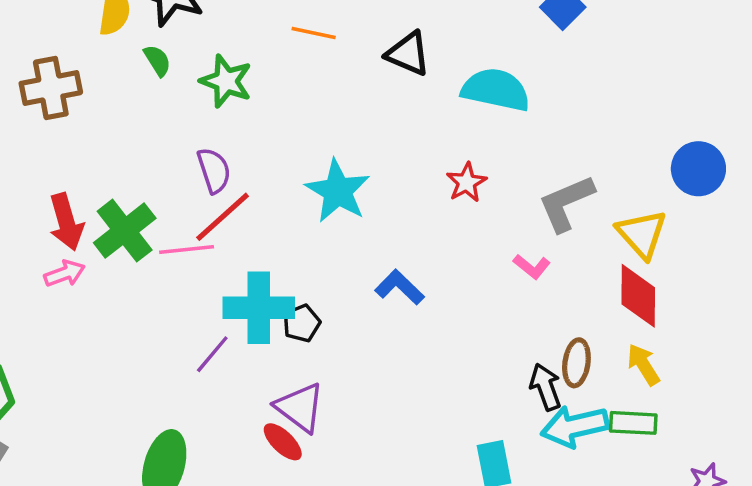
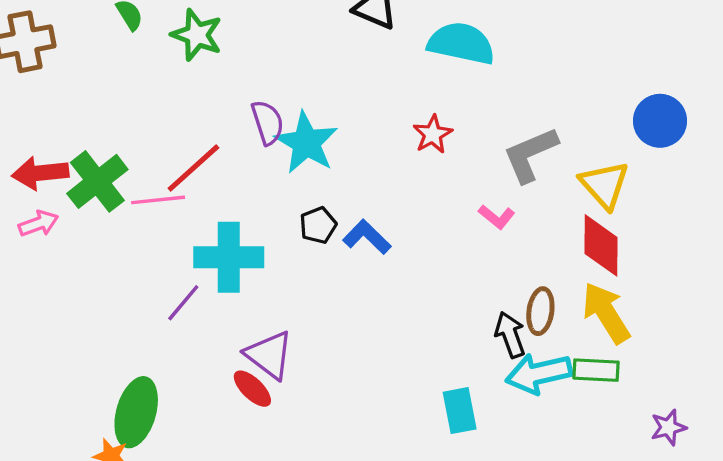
purple semicircle: (214, 170) -> (268, 123), moved
red arrow: (66, 222) -> (40, 173), turned 100
black pentagon: (302, 323) -> (318, 225), moved
yellow arrow: (643, 365) -> (606, 313), size x1.5

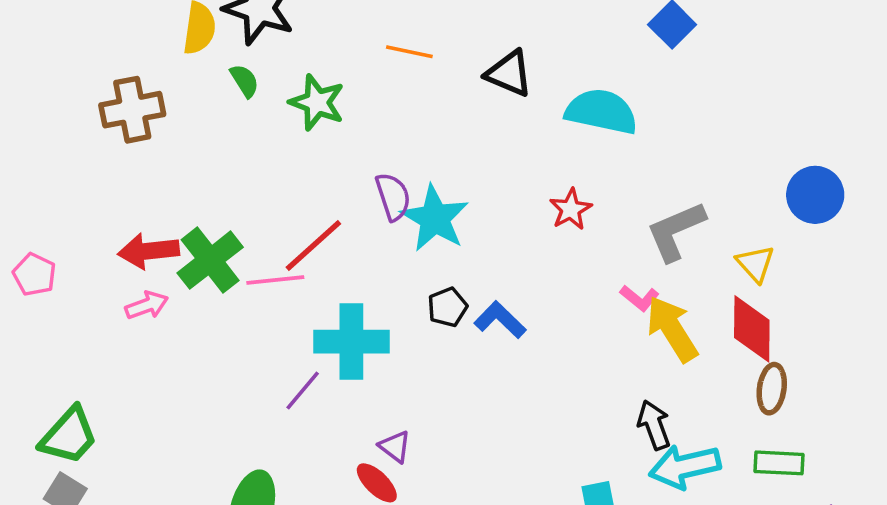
yellow triangle: (604, 185) -> (755, 264), size x0.7
brown ellipse: (540, 311) -> (772, 389), moved
yellow arrow: (606, 313) -> (672, 329), moved
purple triangle: (269, 355) -> (395, 447), size x0.6
green rectangle: (596, 370) -> (779, 463), moved

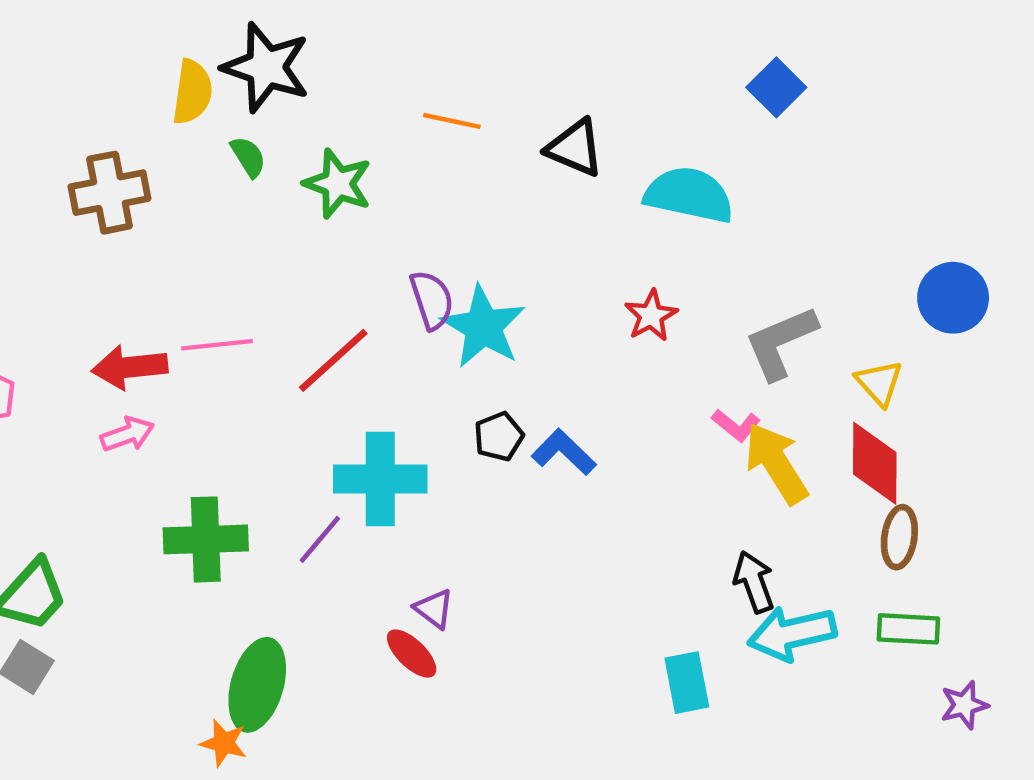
green cross: (210, 260) -> (206, 539), moved, turned 36
pink line: (275, 280) -> (217, 345), moved

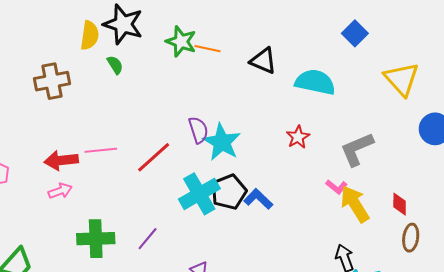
green star: (338, 184) -> (181, 42), moved
yellow triangle: (879, 383) -> (402, 79), moved, size x1.6
black pentagon: (499, 436) -> (229, 192), size x1.6
red diamond: (875, 463) -> (400, 204), size x0.6
cyan cross: (380, 479) -> (199, 194), moved, turned -30

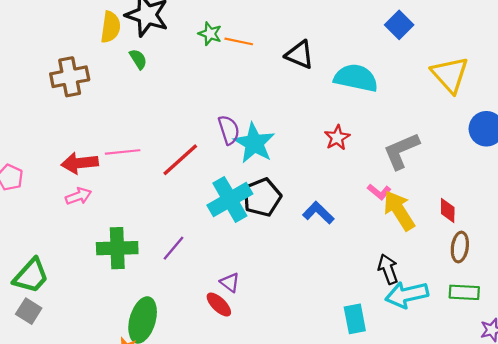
green star: (181, 42) -> (210, 34), size x0.7
blue L-shape: (258, 199) -> (318, 213), moved

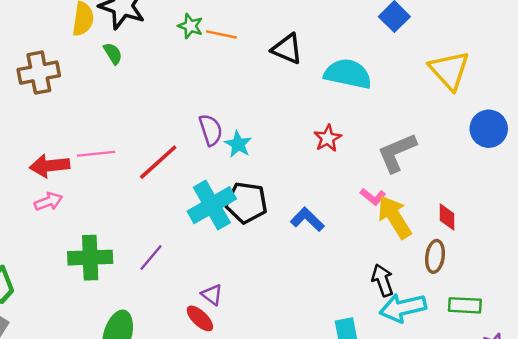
cyan star: (254, 143) -> (238, 144), size x0.6
black pentagon: (262, 197) -> (246, 203), turned 30
brown ellipse: (460, 247) -> (435, 256), moved

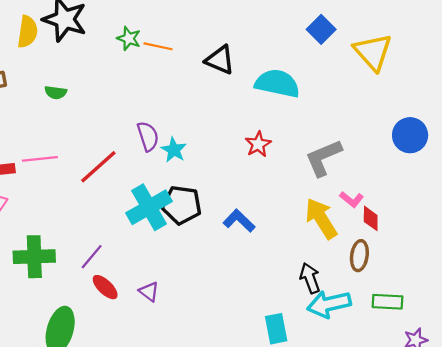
green semicircle: (113, 54) -> (56, 92), moved, turned 130
yellow triangle: (449, 70) -> (373, 52), moved
pink L-shape: (373, 197) -> (352, 199), moved
red ellipse: (200, 318) -> (105, 287), moved

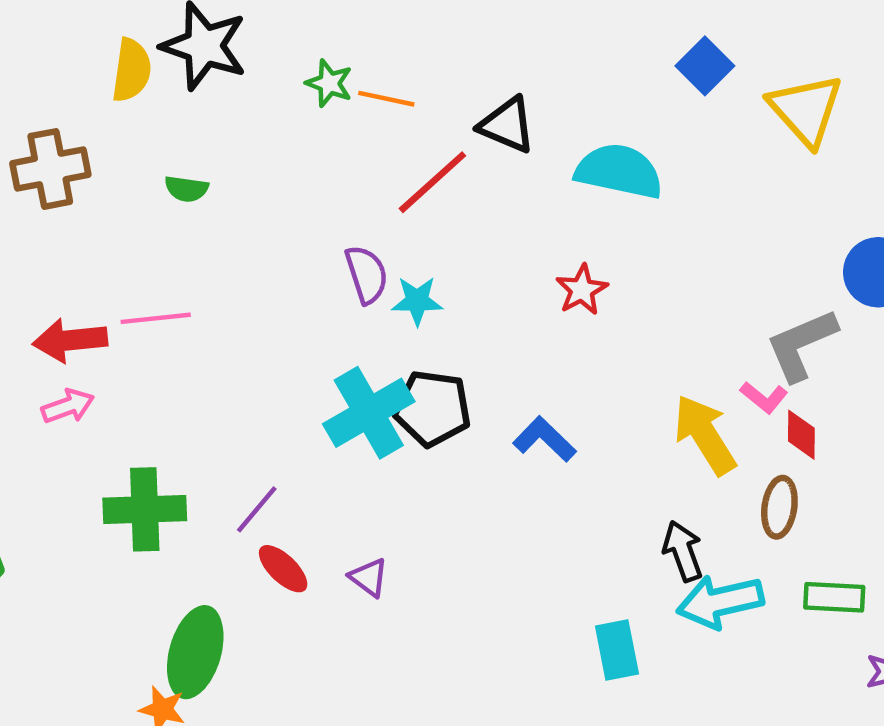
cyan star: (174, 150) -> (417, 301), turned -30
gray L-shape: (323, 158) -> (801, 345), moved
red line: (98, 167) -> (432, 182), moved

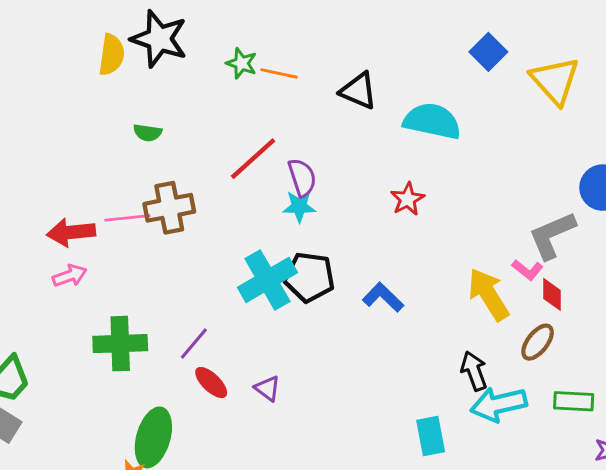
brown cross: (50, 169) -> (169, 208), moved
red line: (432, 182) -> (253, 159), moved
purple semicircle: (367, 274) -> (302, 177), moved
brown ellipse: (779, 507) -> (538, 342), turned 30

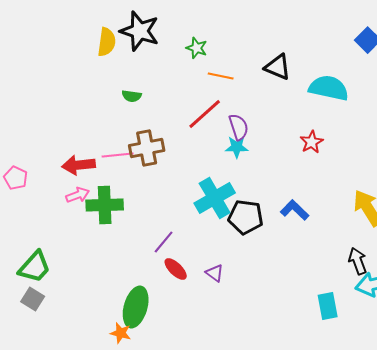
orange line: (279, 73) -> (221, 76), moved
black pentagon: (309, 277) -> (246, 217), moved
green cross: (120, 344) -> (105, 205), moved

